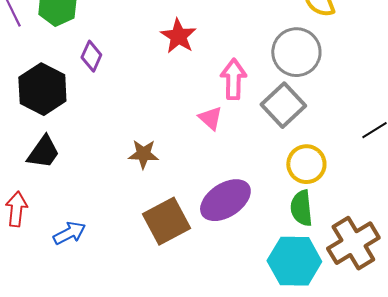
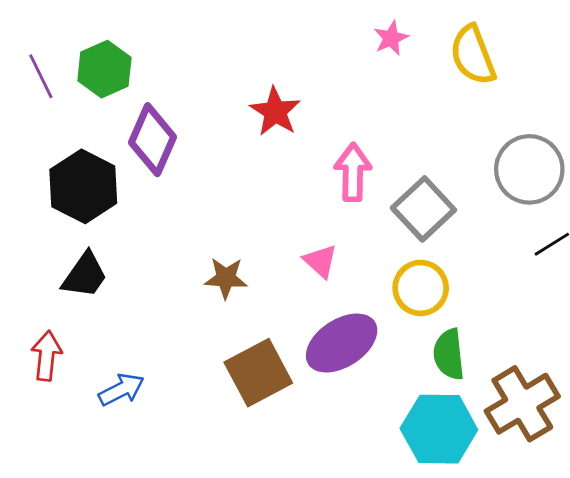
gray circle: (296, 52) -> (529, 169), moved
purple diamond: (91, 56) -> (152, 140), size x1.6
pink triangle: (210, 118) -> (320, 261), moved
yellow circle: (306, 164) -> (421, 288), moved

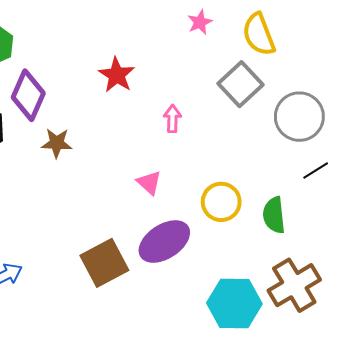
pink arrow: (353, 172) -> (172, 119), size x0.7
gray square: (423, 209) -> (240, 84), moved
brown star: (226, 278) -> (57, 143), moved
green semicircle: (449, 354) -> (274, 215), moved

